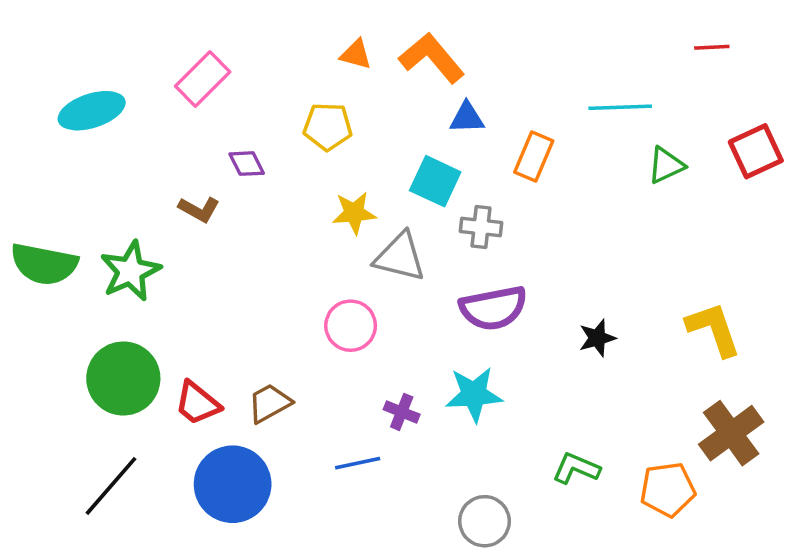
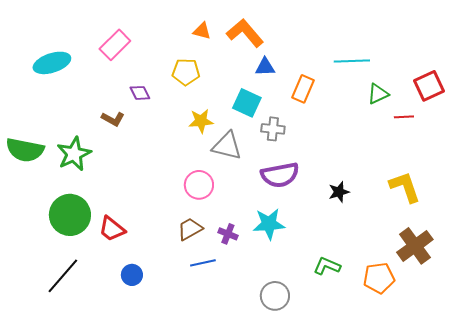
red line: (712, 47) -> (404, 117), moved
brown trapezoid: (270, 403) -> (190, 229), moved
blue circle: (233, 484) -> (132, 275), size x0.5

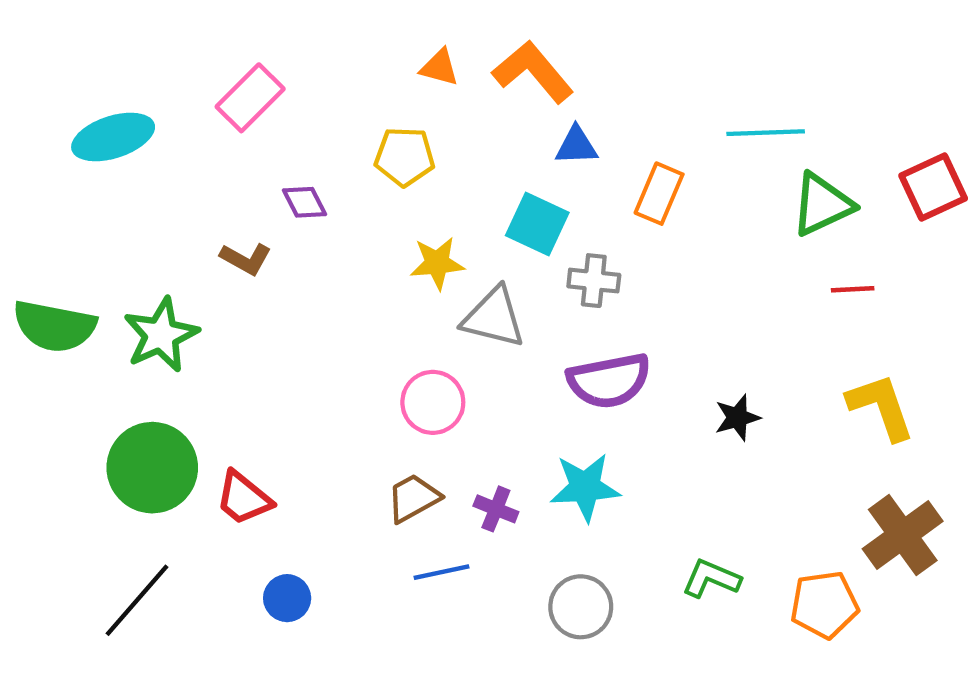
green triangle: (378, 94) -> (822, 204), size x1.4
red line: (404, 117) -> (853, 289), moved
gray circle: (275, 296) -> (581, 607), moved

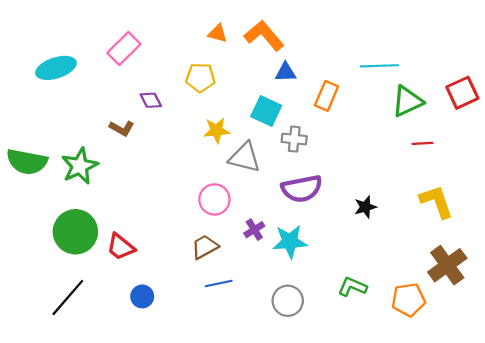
purple cross: (496, 509) -> (254, 230), moved, turned 36

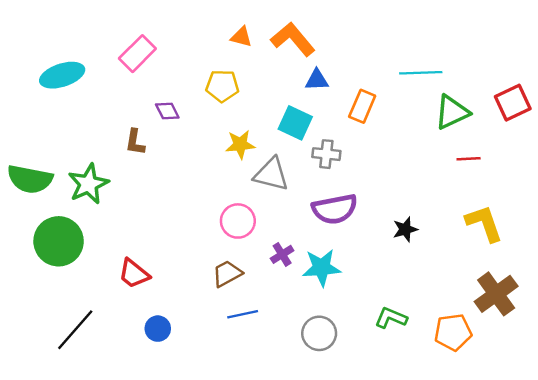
brown L-shape: (122, 128) -> (135, 142), turned 70
green circle: (75, 232) -> (59, 241), moved

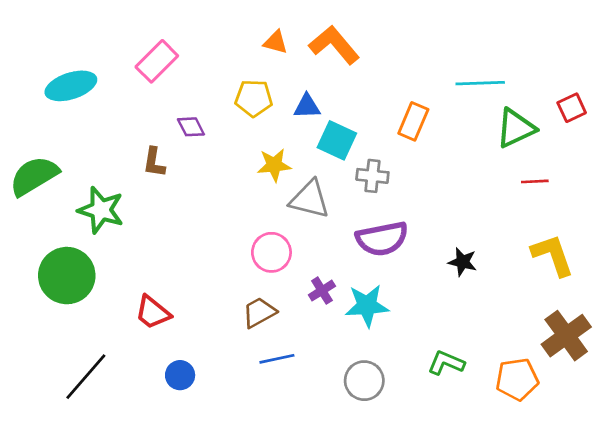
blue triangle: (317, 80) -> (307, 106), moved
red square: (513, 103) -> (572, 108), moved, size x0.7
green semicircle: (30, 179) -> (34, 176), moved, turned 138
green star: (88, 184) -> (101, 210), turned -30
black star: (405, 229) -> (462, 262), turned 30

